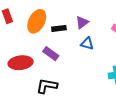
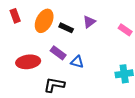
black rectangle: (59, 28) -> (66, 28), turned 32
blue triangle: (87, 44) -> (77, 62), moved

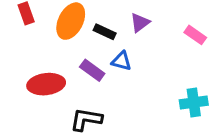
blue triangle: (77, 62) -> (121, 61), moved

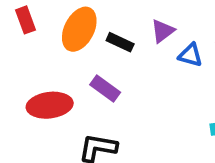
blue triangle: (121, 61) -> (190, 55), moved

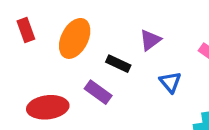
black rectangle: (120, 42) -> (118, 64), moved
blue triangle: (190, 55) -> (170, 82), moved, turned 35

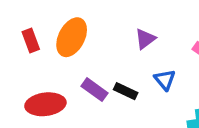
red rectangle: (26, 30) -> (31, 40), moved
black rectangle: (118, 64) -> (126, 91), moved

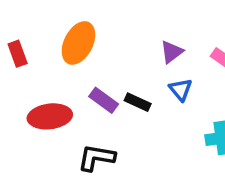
purple triangle: (145, 39) -> (172, 52), moved
red rectangle: (31, 40) -> (18, 54), moved

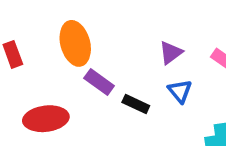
orange ellipse: (78, 43) -> (75, 43), turned -42
purple rectangle: (104, 100) -> (99, 82), moved

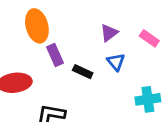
purple rectangle: (99, 82) -> (55, 55), turned 30

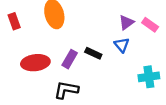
purple triangle: (109, 33) -> (126, 22), moved
purple rectangle: (55, 55) -> (70, 59), moved, turned 54

